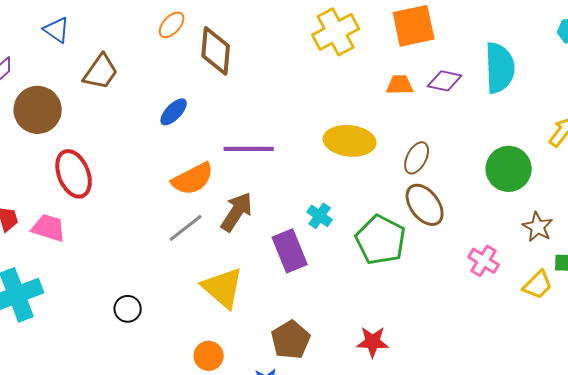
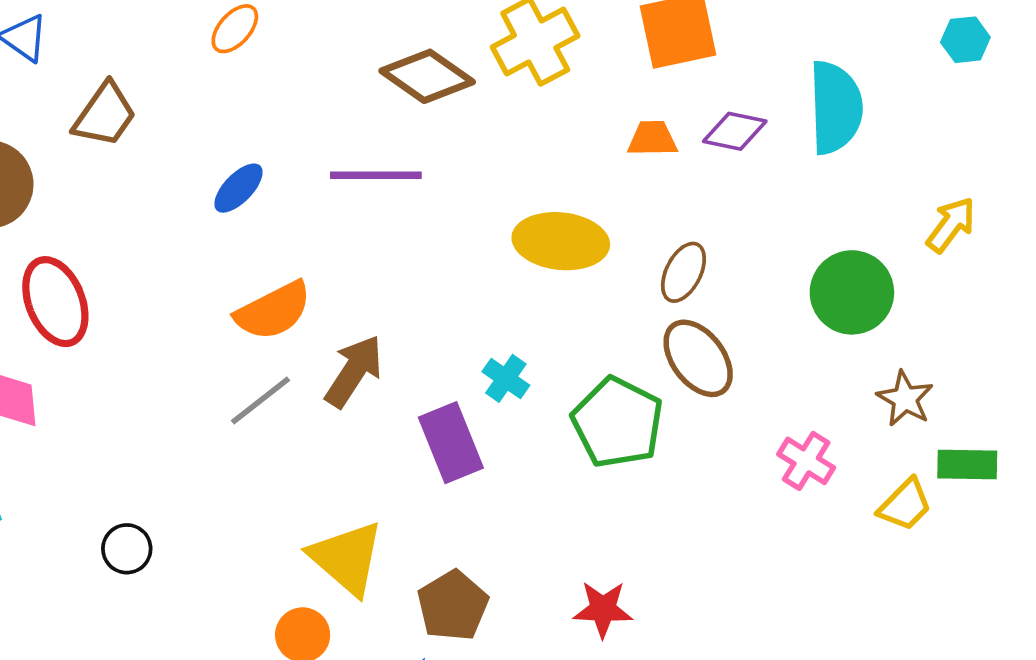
brown diamond: (216, 51) -> (427, 76), moved, turned -60
purple line: (249, 149) -> (376, 175), moved
yellow triangle: (223, 288) -> (347, 558), moved
black circle: (128, 309) -> (127, 549), moved

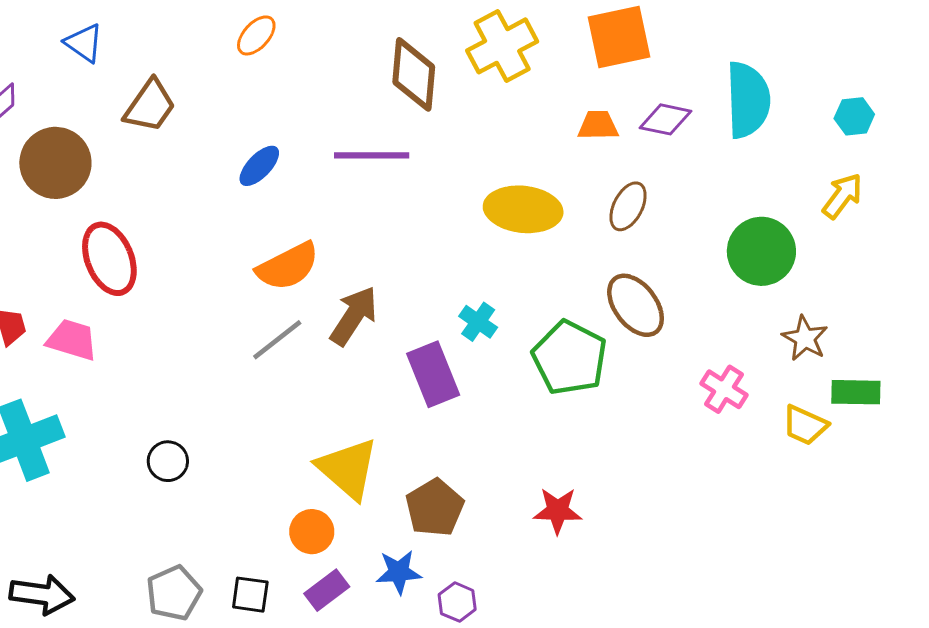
cyan hexagon: (965, 40) -> (854, 116), moved
brown diamond: (427, 76) -> (414, 74), turned 60
brown ellipse: (683, 272) -> (628, 206), moved
yellow trapezoid: (905, 505) -> (805, 425), turned 69

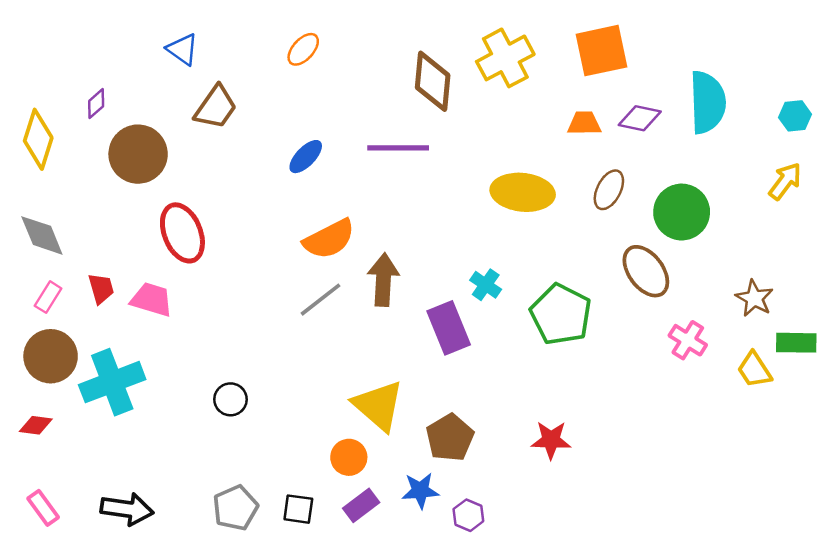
blue triangle: (84, 43) -> (182, 49), moved
green circle: (761, 251) -> (682, 212), moved
brown ellipse: (636, 305) -> (646, 271), moved
brown arrow: (354, 316) -> (383, 280), turned -30
yellow trapezoid: (805, 425) -> (754, 370), turned 33

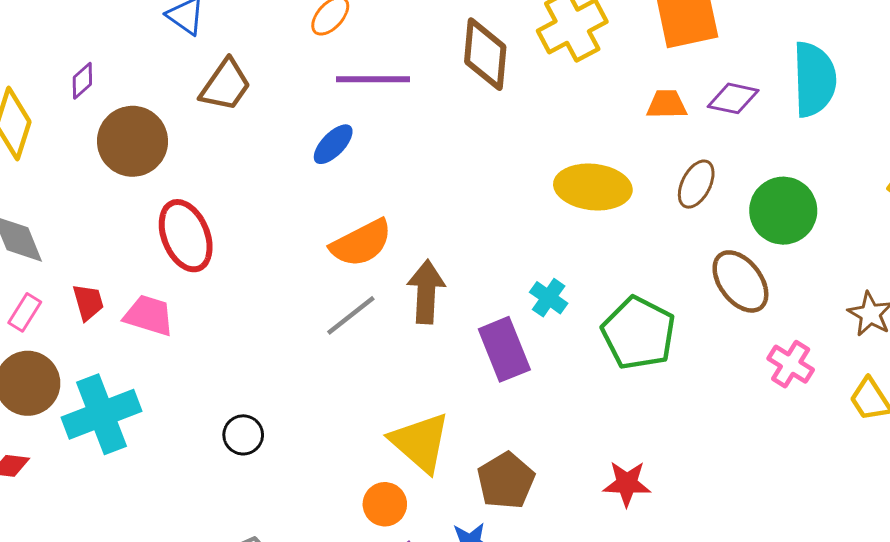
purple line: (398, 148) -> (373, 79), moved

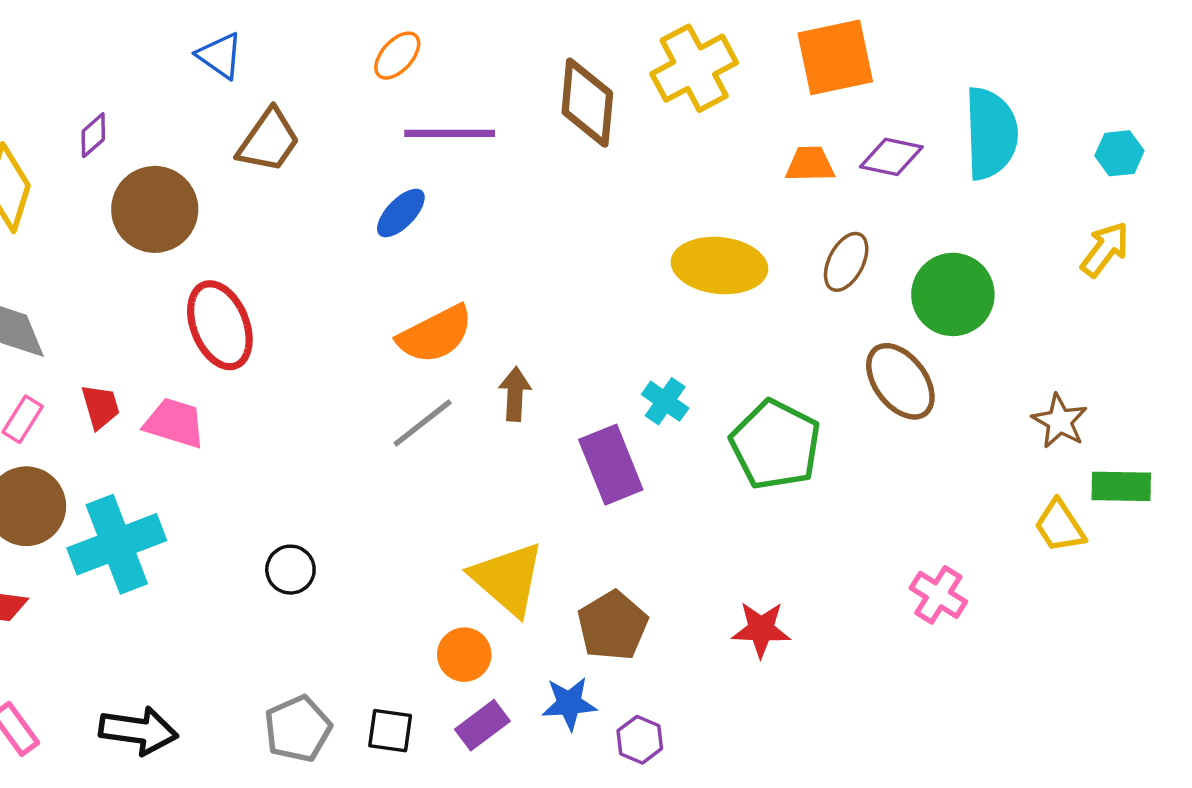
brown arrow: (426, 292) -> (515, 394), size x0.7
pink cross: (791, 364) -> (938, 595), moved

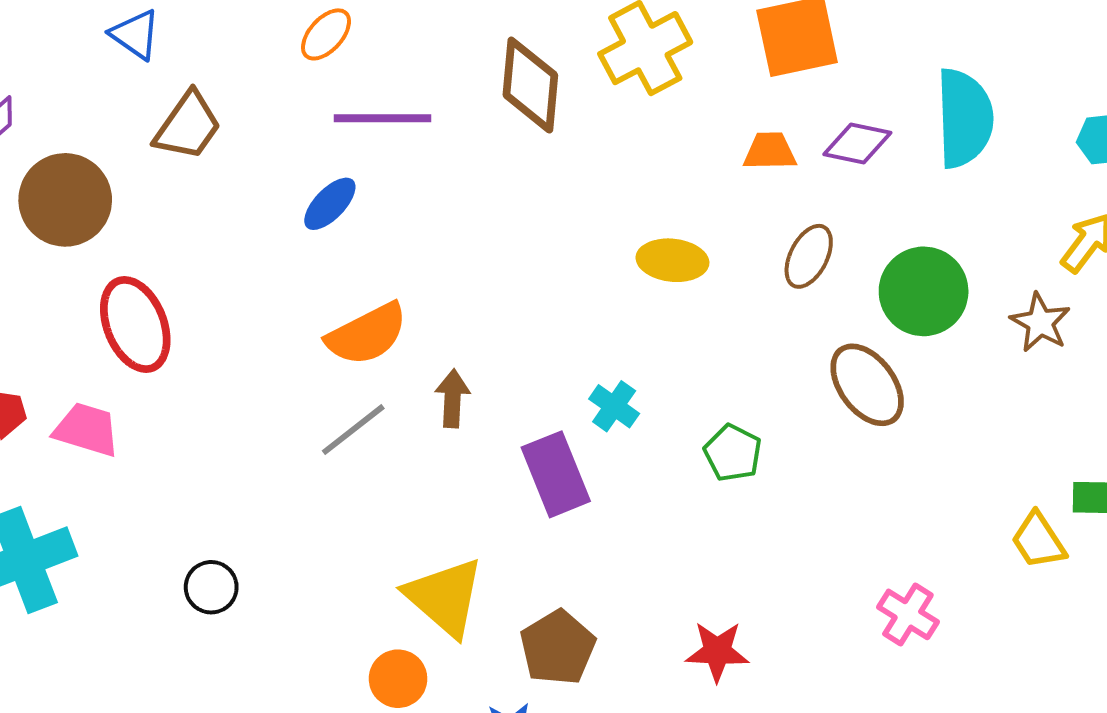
yellow ellipse: (719, 265) -> (672, 260), size x0.7
brown star: (1060, 421) -> (1040, 323), moved
green pentagon: (776, 445) -> (733, 453), size x0.6

